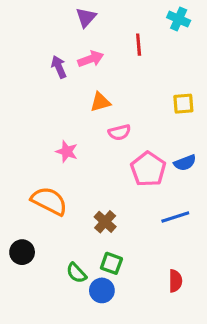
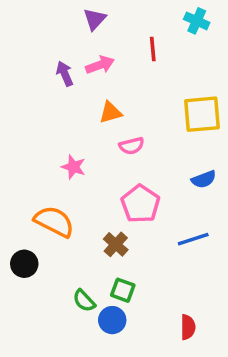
yellow square: (183, 104) -> (202, 114), size x1.6
pink pentagon: (148, 169) -> (140, 204), moved
black circle: (22, 252) -> (24, 264), moved
red semicircle: (175, 281) -> (188, 327), moved

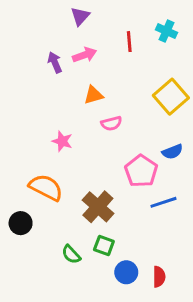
cyan cross: (197, 21) -> (166, 31), moved
yellow square: (202, 114) -> (171, 97), turned -36
pink pentagon: (140, 204) -> (141, 171), moved
brown cross: (116, 244) -> (98, 207), size x1.5
blue circle: (112, 320) -> (126, 272), moved

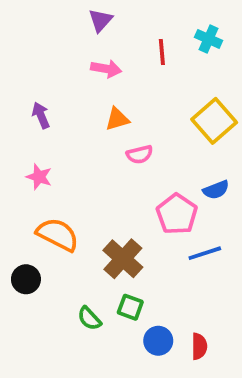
pink arrow: (85, 55) -> (106, 69), turned 30
purple arrow: (55, 62) -> (41, 115), moved
pink star: (62, 141) -> (39, 177), moved

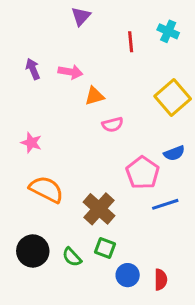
pink arrow: (106, 69) -> (70, 72), moved
purple arrow: (41, 115) -> (33, 69), moved
black circle: (26, 279) -> (33, 251), moved, size x1.4

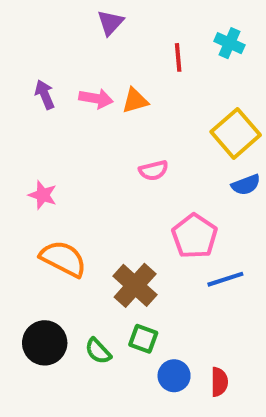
orange triangle: (94, 96) -> (135, 101), moved
blue semicircle: (174, 153) -> (246, 185), moved

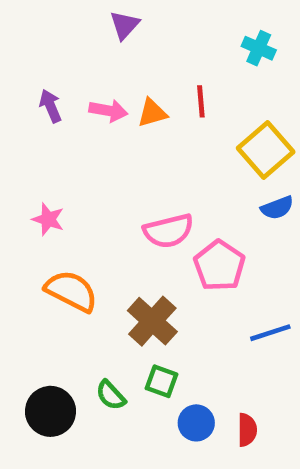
red line: (178, 57) -> (201, 101), moved
pink semicircle: (154, 170) -> (168, 231), moved, size x1.5
blue line: (225, 279) -> (270, 333), moved
black circle: (45, 343) -> (51, 411), moved

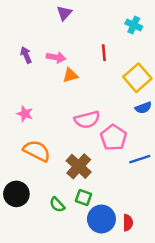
orange triangle: (152, 113) -> (70, 75), moved
blue line: (270, 333) -> (140, 159), moved
black circle: (51, 411) -> (16, 194), moved
blue circle: (196, 423) -> (101, 219), size x1.5

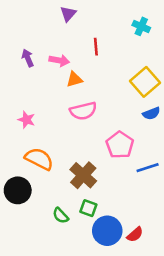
red line: (104, 53) -> (96, 47), moved
pink semicircle: (87, 120) -> (83, 111), moved
black circle: (16, 194) -> (18, 190), moved
red semicircle: (128, 223) -> (135, 235), turned 49

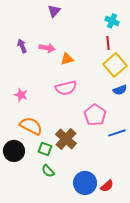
red line: (96, 47) -> (108, 43), moved
orange triangle: (74, 79) -> (67, 59), moved
green square: (88, 208) -> (45, 149), moved

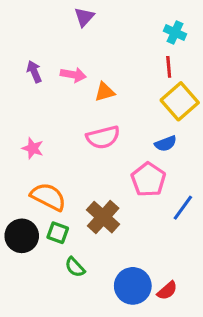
blue semicircle: (120, 90) -> (166, 144), moved
blue line: (117, 133) -> (183, 208), turned -36
green square: (45, 149) -> (58, 233), moved

